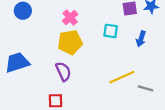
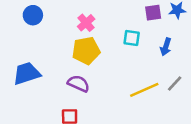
purple semicircle: (63, 71) -> (78, 84), turned -42
gray line: (146, 88) -> (175, 84), moved, turned -63

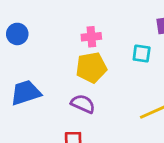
blue circle: (33, 15) -> (17, 34), moved
pink cross: (86, 23) -> (91, 37), turned 36

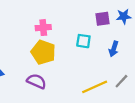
yellow pentagon: (91, 67) -> (43, 52), turned 30

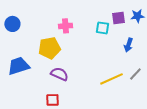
cyan square: (83, 41) -> (102, 28), moved
yellow pentagon: (43, 52) -> (49, 48), moved, turned -30

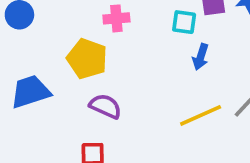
blue arrow: (128, 45) -> (201, 57), moved
yellow pentagon: (49, 48) -> (87, 59), turned 30

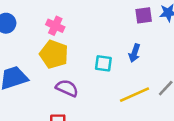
pink cross: (116, 18) -> (55, 26), moved, turned 30
cyan square: (184, 22) -> (103, 63), moved

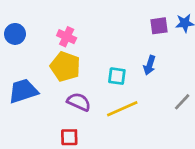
yellow line: (134, 95) -> (122, 109), moved

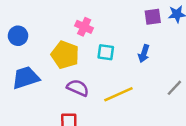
blue circle: (15, 34) -> (18, 36), moved
pink cross: (67, 37) -> (84, 27), moved
cyan square: (117, 76) -> (106, 52), moved

